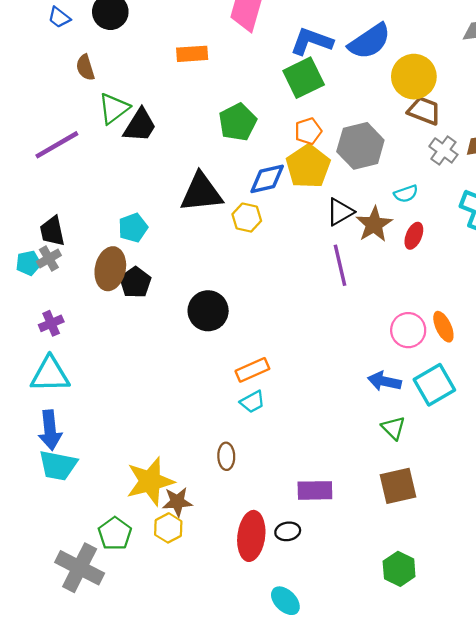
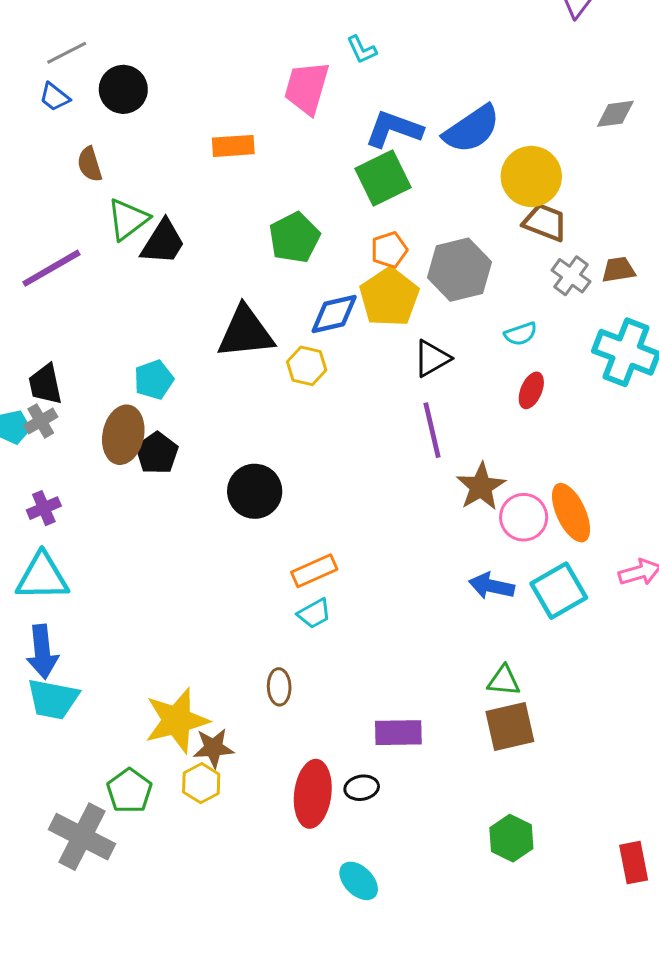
brown star: (374, 224) -> (481, 487), moved
orange ellipse: (443, 327) -> (571, 513), size x1.4
green triangle: (393, 428) -> (504, 681), moved, turned -40

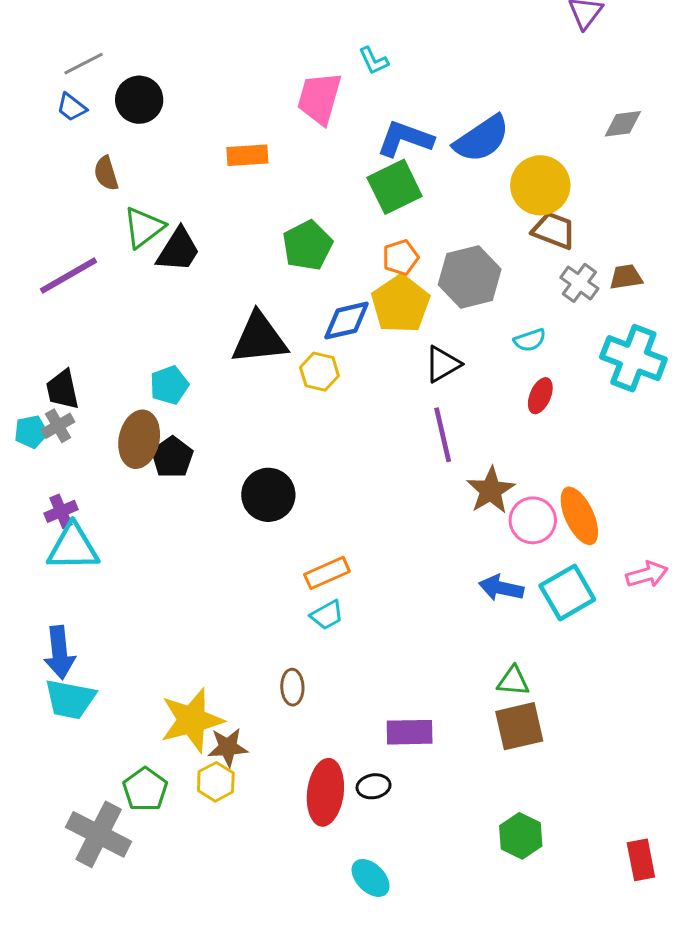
cyan triangle: (42, 577) -> (73, 547), moved

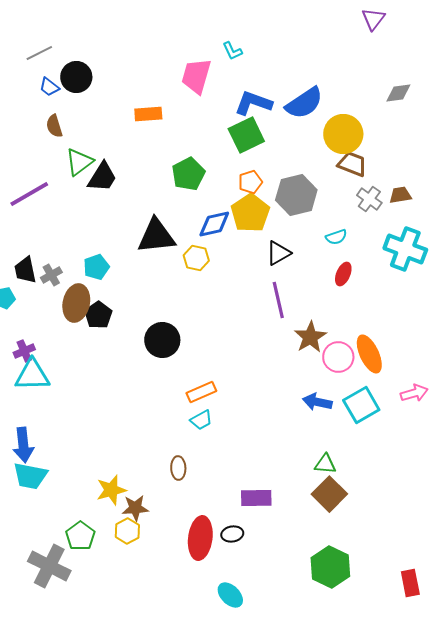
blue trapezoid: (72, 107) -> (49, 87), moved
gray cross: (58, 426) -> (51, 275), moved
yellow star: (192, 720) -> (111, 490), size x0.7
brown square: (519, 726) -> (329, 494), turned -32
green hexagon: (521, 836) -> (330, 567), size x1.4

